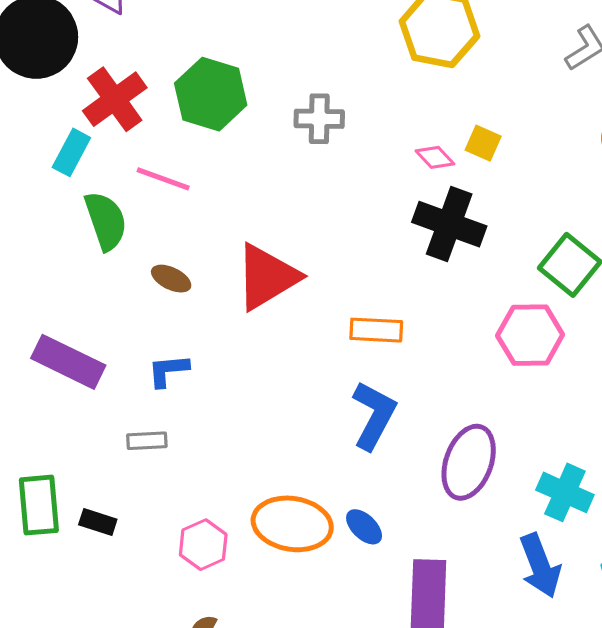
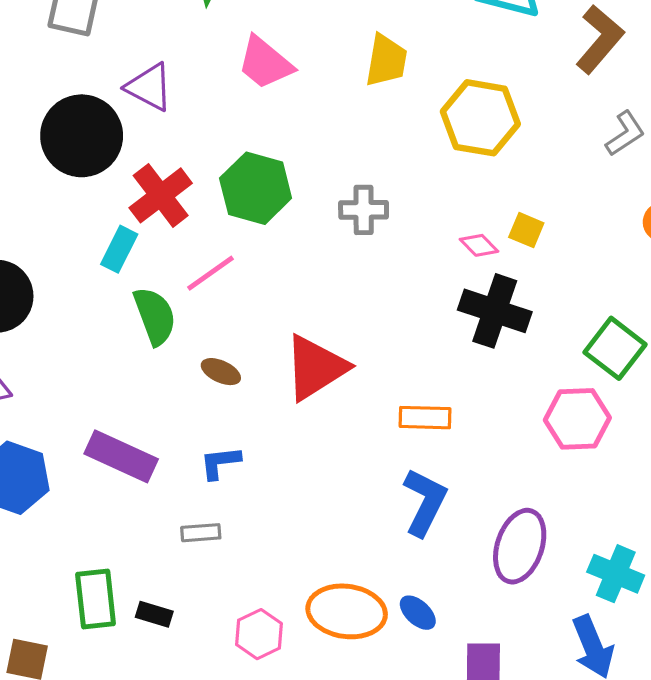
pink line: (163, 179) -> (210, 273), turned -54

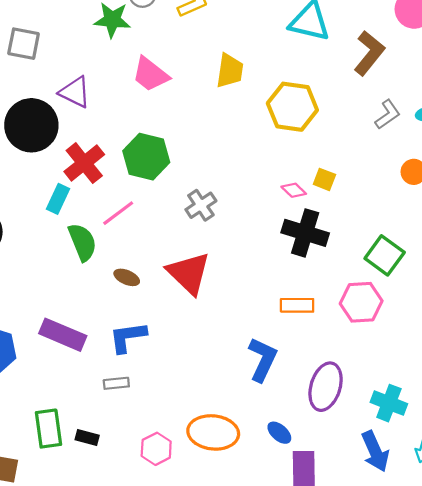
gray cross: (364, 210) -> (201, 205), moved, turned -32
red triangle: (316, 368) -> (189, 273), turned -42
orange rectangle: (425, 418) -> (297, 305), moved
blue L-shape: (220, 463) -> (128, 337), size x1.4
blue ellipse: (418, 613) -> (279, 433), moved

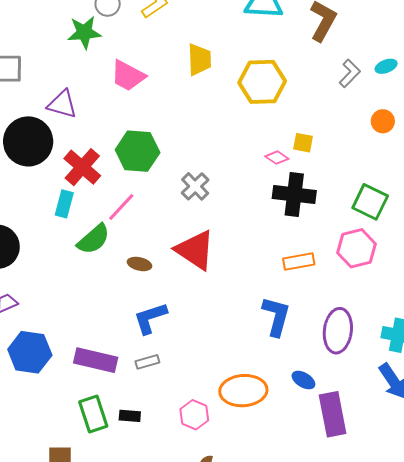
green semicircle: (82, 242) -> (94, 239), turned 81
purple rectangle: (63, 335) -> (96, 360), moved

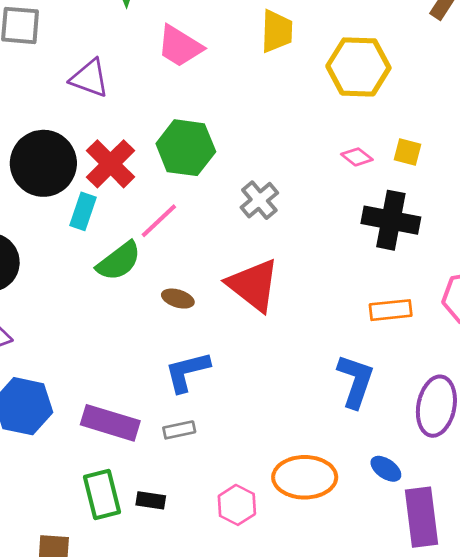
black circle: (28, 141) -> (43, 163), moved
pink diamond: (277, 158) -> (357, 157), moved

